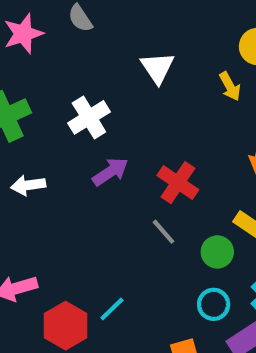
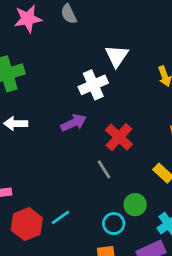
white cross: (89, 117) -> (93, 85), moved
green circle: (217, 252) -> (135, 205), moved
cyan circle: (214, 304) -> (114, 224), moved

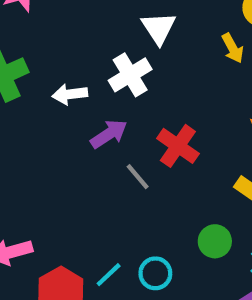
white arrow: (16, 124) -> (70, 94), moved
gray line: (104, 169) -> (138, 177), moved
cyan circle: (114, 224) -> (155, 273), moved

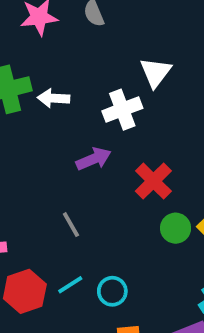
white arrow: (70, 94) -> (54, 98), moved
gray line: (138, 177) -> (71, 225), moved
green circle: (215, 241) -> (176, 228), moved

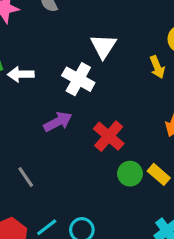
white cross: (122, 110) -> (78, 79), turned -36
gray line: (71, 225) -> (26, 177), moved

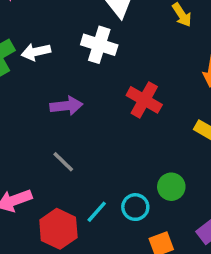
purple arrow: (58, 122) -> (66, 106), moved, turned 32
green circle: (130, 174) -> (171, 187), moved

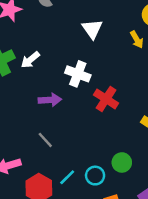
white cross: (99, 45) -> (78, 74), moved
white arrow: (36, 52) -> (30, 60), turned -30

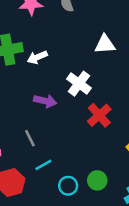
white triangle: (92, 29) -> (105, 44), turned 45
cyan line: (67, 177) -> (43, 165), moved

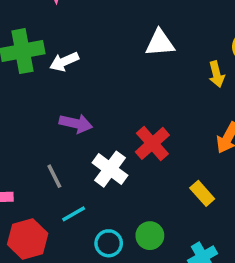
white cross: (79, 84) -> (110, 169), moved

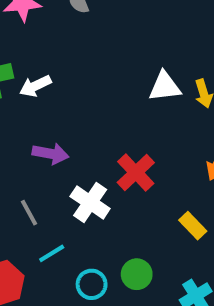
white triangle: (160, 43) -> (165, 87), moved

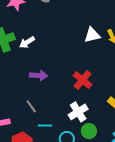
white cross: (90, 203) -> (78, 112), moved, turned 30
cyan line: (52, 253) -> (45, 126), turned 40

